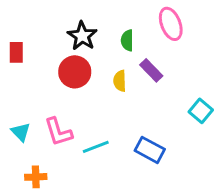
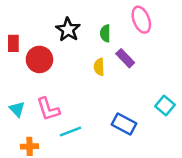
red circle: (75, 72) -> (39, 59), moved
cyan square: (201, 111) -> (165, 105), moved
cyan line: (96, 147) -> (71, 131), moved

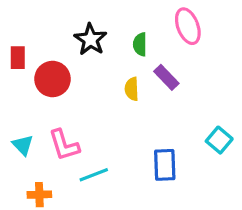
blue rectangle: (124, 124) -> (165, 165), turned 60

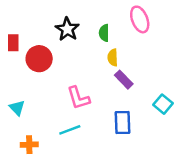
purple rectangle: (166, 77) -> (124, 80), moved
yellow semicircle: (132, 89) -> (113, 57), moved
pink L-shape: (64, 145) -> (78, 98), moved

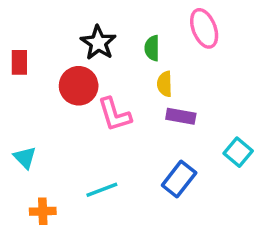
red circle: (39, 59) -> (79, 86), moved
purple rectangle: (124, 80) -> (181, 116), turned -36
pink L-shape: (78, 98) -> (114, 114), moved
blue rectangle: (123, 122) -> (179, 179), turned 40

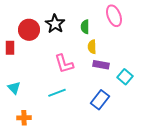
red rectangle: (19, 62) -> (10, 48), moved
red circle: (79, 86) -> (29, 30), moved
cyan square: (238, 152) -> (125, 77), moved
cyan line: (102, 190) -> (57, 93), moved

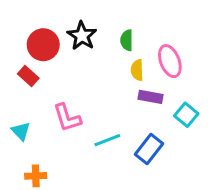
pink ellipse: (114, 16) -> (170, 61), moved
red rectangle: (10, 48) -> (28, 76), moved, turned -48
pink L-shape: (64, 64) -> (67, 118), moved
cyan line: (57, 93) -> (107, 140), moved

